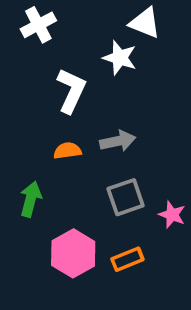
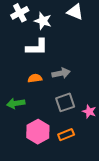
white star: (120, 58) -> (43, 21), moved
white L-shape: (71, 91) -> (37, 47), turned 65
green arrow: (31, 199) -> (16, 103), turned -114

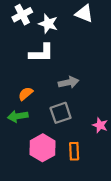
orange semicircle: (35, 78) -> (26, 94), moved, turned -32
gray square: (65, 102) -> (61, 113), moved
orange rectangle: (66, 135) -> (74, 151), turned -70

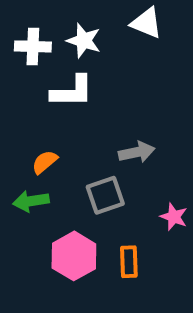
white cross: (22, 15) -> (33, 46), moved, turned 30
gray arrow: (68, 82) -> (137, 152), moved

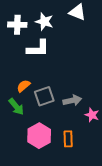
gray arrow: (137, 152) -> (72, 100), moved
gray square: (105, 195) -> (44, 96), moved
green arrow: (31, 201) -> (16, 107), turned -120

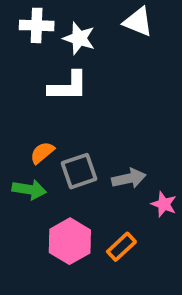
white cross: (17, 25) -> (37, 25), moved
green arrow: (16, 107) -> (29, 190), turned -42
orange rectangle: (68, 139) -> (121, 247), turned 49

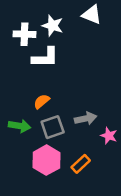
white cross: (37, 25) -> (24, 34), moved
orange semicircle: (42, 153) -> (42, 101), moved
gray square: (79, 171) -> (53, 127), moved

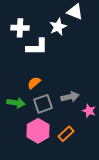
white star: (53, 26) -> (58, 27), moved, turned 30

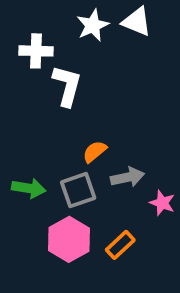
white star: (58, 27) -> (93, 25), moved
white L-shape: (37, 47) -> (67, 86), turned -75
orange semicircle: (34, 83) -> (95, 152), moved

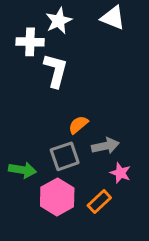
white star: (93, 25) -> (59, 21), moved
green arrow: (29, 188) -> (23, 170), moved
pink star: (162, 203) -> (120, 173), moved

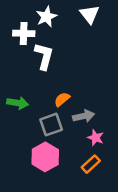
white triangle: (113, 18) -> (90, 14), turned 30
green arrow: (23, 170) -> (18, 103), moved
orange rectangle: (99, 202) -> (91, 164), moved

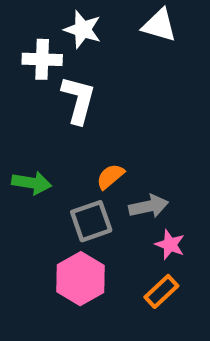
white triangle: (90, 14) -> (159, 25), turned -36
white star: (46, 17) -> (83, 30), turned -30

